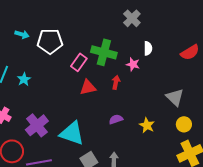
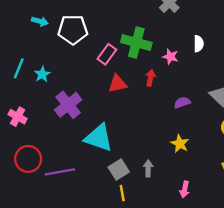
white semicircle: (148, 48) -> (199, 44), moved
purple semicircle: (116, 119) -> (182, 102), moved
purple cross: (37, 125) -> (68, 105), moved
yellow star: (147, 125) -> (180, 144), moved

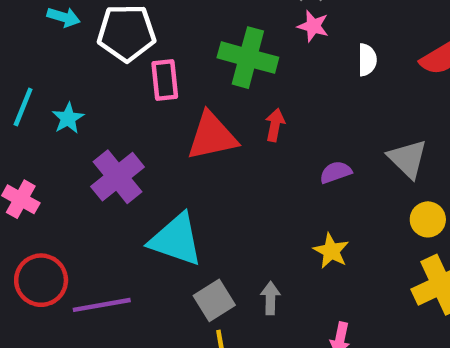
pink rectangle: (107, 54) -> (165, 80), moved, turned -42
pink star: (170, 57) -> (313, 26), moved
red triangle: (118, 84) -> (212, 136), size x1.4

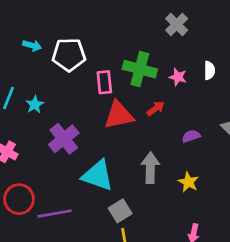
pink star: (313, 26) -> (178, 77), moved
pink rectangle: (165, 80) -> (104, 82), moved
red arrow: (275, 125) -> (156, 109), turned 42
gray arrow: (270, 298) -> (150, 168), moved, size x1.6

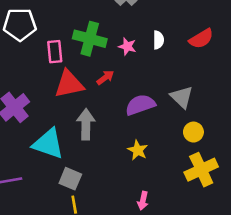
purple semicircle: (191, 136) -> (140, 105), size x1.6
gray arrow: (150, 168) -> (86, 124), moved
gray square: (120, 211) -> (70, 179), turned -35

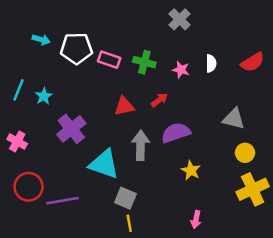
green cross: (90, 39) -> (144, 62), size x0.7
pink rectangle: (55, 52) -> (109, 60), moved, turned -65
red triangle: (69, 84) -> (124, 106), size x0.7
gray triangle: (182, 97) -> (234, 119), turned -30
purple semicircle: (140, 105) -> (176, 133), moved

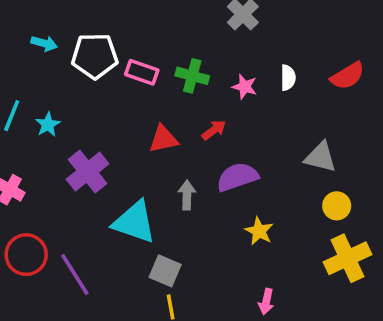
gray arrow: (141, 145) -> (187, 195), size x0.7
purple line: (63, 201) -> (75, 274), turned 68

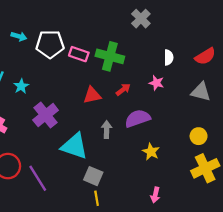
green cross: (192, 76) -> (110, 56), size x1.4
pink star: (245, 87) -> (156, 83), moved
gray triangle: (320, 157) -> (201, 92), moved

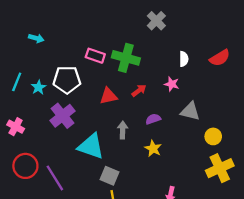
white pentagon: (50, 44) -> (67, 80), moved
gray triangle: (201, 92) -> (190, 111), moved
purple semicircle: (138, 118) -> (153, 119), size x0.6
yellow star: (151, 152) -> (153, 148), moved

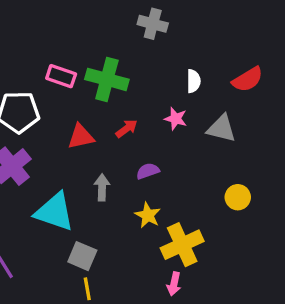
gray cross: (156, 21) -> (153, 24), turned -30
gray triangle: (190, 111) -> (221, 128), moved
yellow cross: (220, 168) -> (182, 245), moved

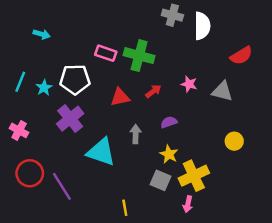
white semicircle: (194, 81) -> (202, 26), moved, size x1.6
gray square: (82, 256) -> (161, 180), moved

